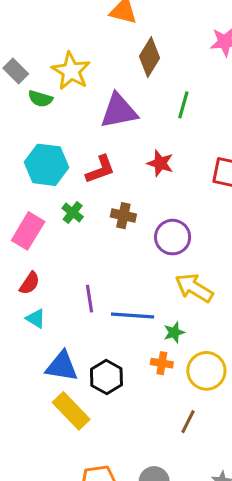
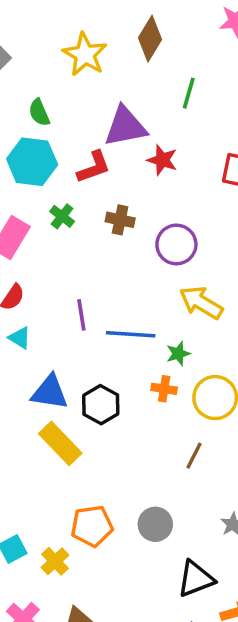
yellow star: (71, 71) -> (85, 54), moved
green semicircle: (40, 99) -> (39, 112), moved, turned 50
purple triangle: (119, 111) -> (125, 127), moved

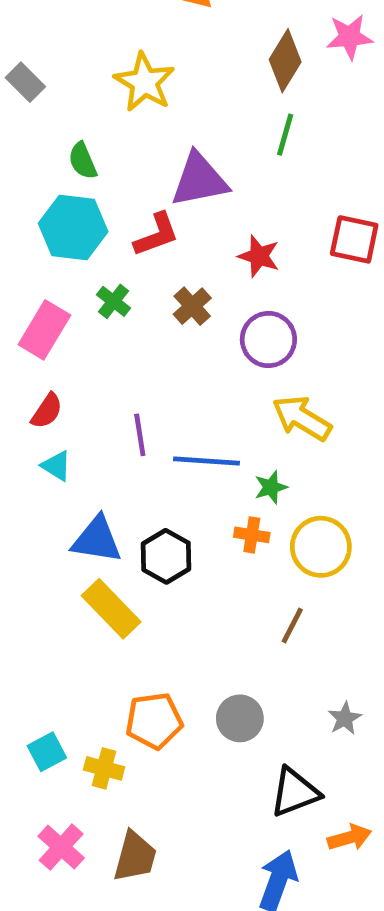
brown diamond: (150, 39) -> (285, 61), moved
red star: (162, 160) -> (259, 256), moved
brown cross: (120, 220) -> (192, 306), turned 36
yellow cross: (55, 561) -> (104, 768), turned -32

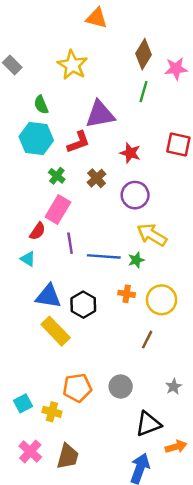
pink star: (349, 37) -> (176, 69), moved
pink rectangle: (44, 330) -> (58, 210), moved
red semicircle: (47, 411) -> (38, 231), moved
green star: (271, 487) -> (136, 260), moved

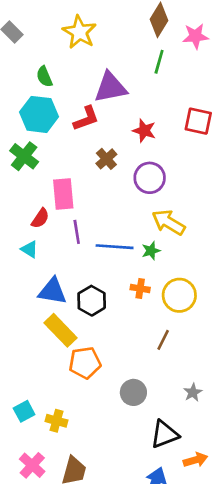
green cross: (57, 176) -> (24, 156), moved, size x1.5
pink rectangle: (58, 210) -> (63, 194), turned -36
orange pentagon: (77, 388) -> (85, 363), moved

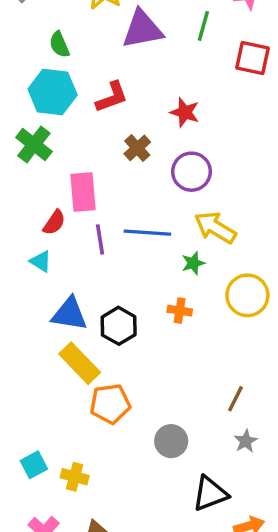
purple triangle: (110, 87) -> (142, 29), moved
red square: (198, 121) -> (253, 58), moved
blue line: (115, 247) -> (147, 233), moved
yellow circle: (179, 295) -> (247, 295), moved
brown line: (163, 340) -> (236, 399), moved

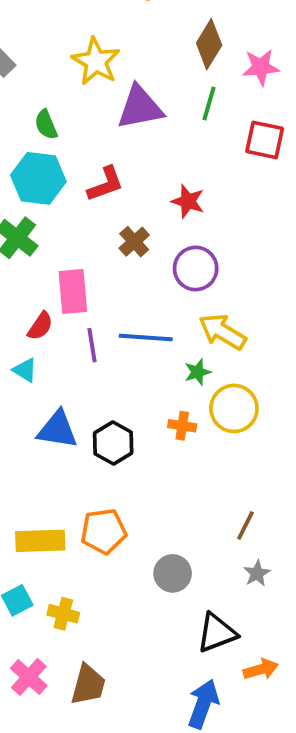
yellow circle: (247, 295) -> (234, 408), moved
yellow rectangle: (80, 363) -> (40, 541), moved, turned -48

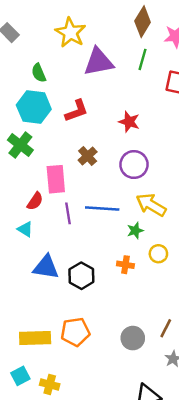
brown cross: (134, 242) -> (88, 156), moved
yellow circle: (234, 408) -> (158, 254), size x0.6
gray circle: (173, 573) -> (133, 338), moved

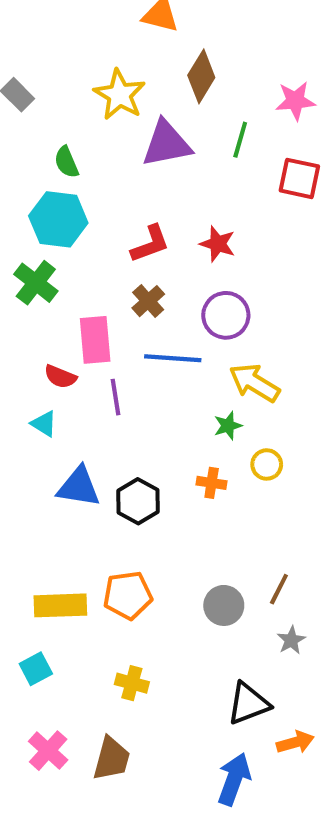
brown diamond: (143, 22) -> (201, 76), moved
red L-shape: (77, 111) -> (150, 244), moved
red semicircle: (35, 201) -> (60, 377), turned 78
blue line: (102, 209) -> (173, 358), moved
yellow cross: (50, 384) -> (132, 683), moved

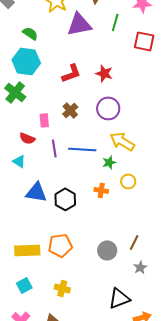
green semicircle: (66, 162) -> (30, 33), turned 147
brown cross: (148, 301) -> (70, 110), moved
pink rectangle: (95, 340) -> (44, 120), size x0.6
blue line: (173, 358) -> (82, 149), moved
cyan square: (36, 669) -> (24, 285), moved

